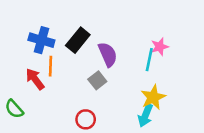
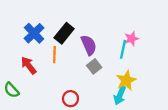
blue cross: (41, 40) -> (34, 33), turned 30
orange line: (51, 66) -> (54, 55), moved
gray square: (97, 80) -> (94, 66), moved

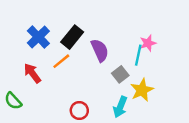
orange line: (54, 55) -> (61, 61), turned 49
gray square: (94, 66) -> (120, 74), moved
cyan arrow: (120, 95) -> (120, 107), moved

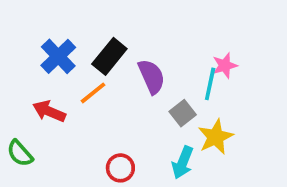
red arrow: (32, 73) -> (49, 111), turned -30

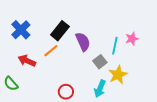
blue cross: (58, 56) -> (21, 30), moved
pink star: (225, 66) -> (132, 39), moved

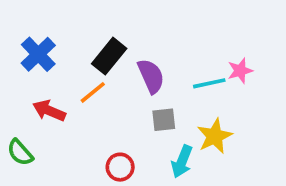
cyan line: (115, 46) -> (209, 83), turned 66
gray square: (100, 62) -> (164, 120), moved, turned 32

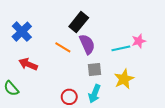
black rectangle: (109, 56) -> (79, 22), moved
orange line: (93, 92) -> (63, 47), moved, turned 70
cyan arrow: (182, 162) -> (94, 94), moved

